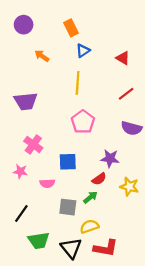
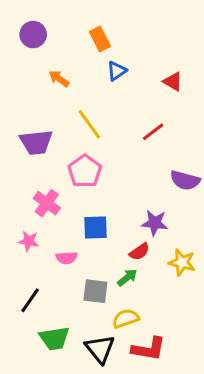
yellow line: (78, 83) -> (89, 124), moved, turned -40
red line: (126, 94) -> (153, 132), moved
pink pentagon: (83, 122) -> (85, 171), moved

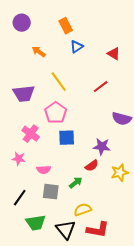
blue square: (95, 227) -> (67, 138), moved
yellow star: (182, 262) -> (120, 173), turned -30
green arrow: (127, 278) -> (76, 183), moved
gray square: (95, 291) -> (51, 192), moved

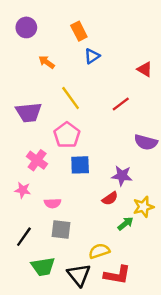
red triangle: (114, 54) -> (145, 69), moved
green arrow: (76, 183) -> (126, 224), moved

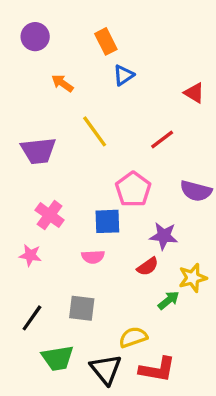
pink pentagon: (67, 135) -> (133, 189), moved
pink semicircle: (53, 203) -> (93, 257), moved

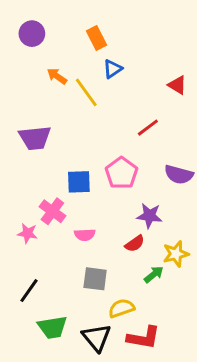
yellow line: (95, 131) -> (86, 92), moved
pink cross: (50, 215) -> (52, 211), moved
blue square: (107, 221) -> (79, 182), moved
gray square: (82, 308) -> (95, 279), moved

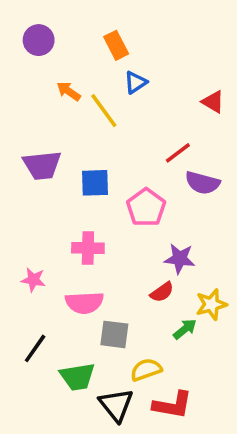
purple semicircle: (179, 175) -> (202, 183), moved
blue square: (79, 182) -> (95, 183), moved
pink cross: (52, 211) -> (88, 248), moved, turned -35
pink semicircle: (85, 235) -> (84, 303), moved, size x1.5
green trapezoid: (52, 327) -> (77, 377), moved

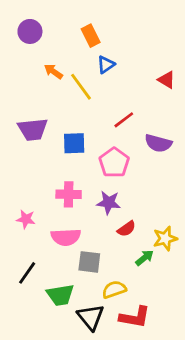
red line: (178, 153) -> (124, 120), moved
purple star: (180, 259) -> (109, 203), moved

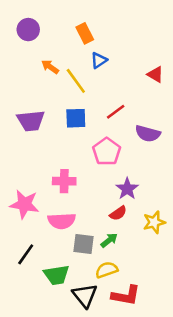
blue square: (74, 143) -> (76, 118), moved
purple star: (109, 203) -> (127, 189), moved, turned 30
pink star: (26, 219) -> (24, 204), size x1.6
green arrow: (144, 258) -> (109, 240), moved

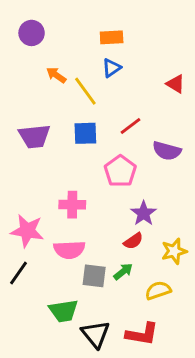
orange rectangle: (85, 33) -> (112, 37), moved, turned -66
black line: (26, 254) -> (18, 273), moved
yellow semicircle: (107, 270) -> (158, 290), moved

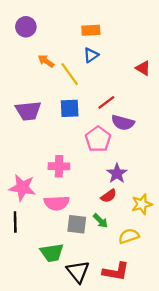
purple semicircle: (167, 151) -> (123, 123), moved
green arrow: (123, 272) -> (100, 221), turned 84
black line: (18, 273) -> (15, 222), turned -36

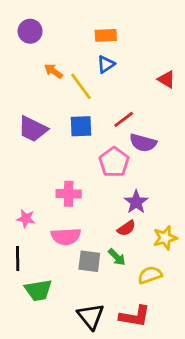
purple trapezoid: (28, 111) -> (33, 129), turned 32
pink star: (22, 188) -> (26, 219), size x0.6
green trapezoid: (52, 253) -> (38, 290), moved

